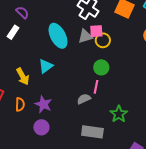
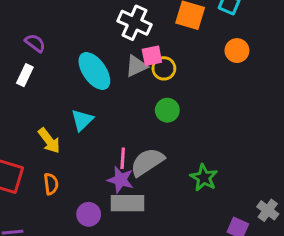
pink line: (96, 87) -> (123, 158), moved
gray semicircle: (84, 99) -> (147, 162), size x1.6
purple star: (43, 104) -> (120, 180), moved
gray rectangle: (92, 132) -> (128, 203), moved

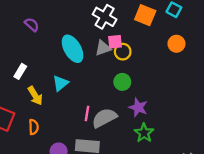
white rectangle: (25, 75) -> (20, 71), moved
purple star: (120, 180) -> (138, 107), moved

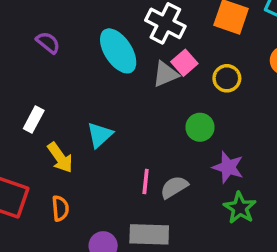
pink square: (115, 42) -> (184, 63), turned -32
cyan ellipse: (73, 49) -> (118, 51), moved
yellow circle: (123, 52) -> (227, 78), moved
gray semicircle: (104, 118) -> (174, 187), size x0.7

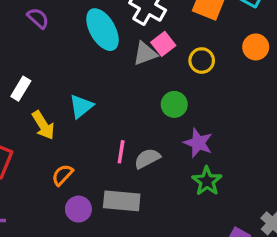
orange semicircle: (60, 208) -> (62, 175), moved, turned -135

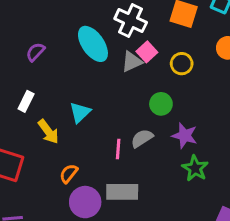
purple semicircle: (38, 18) -> (35, 52), moved, turned -84
gray semicircle: (147, 158) -> (142, 138), moved
purple circle: (78, 209) -> (85, 202), size x1.4

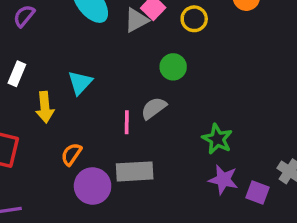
yellow arrow: (48, 132) -> (45, 107), turned 35
purple star: (185, 136) -> (223, 180), moved

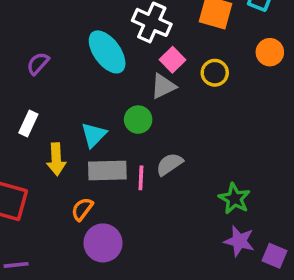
gray triangle: (136, 20) -> (163, 86), moved
green circle: (173, 67) -> (138, 120), moved
gray rectangle: (135, 171) -> (107, 170), moved

